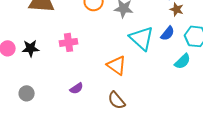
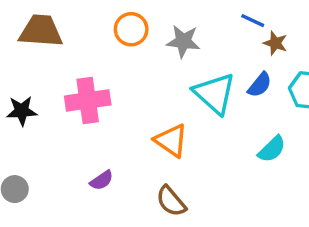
pink cross: (69, 42) -> (88, 100), size x1.4
cyan semicircle: (183, 61) -> (272, 149), moved

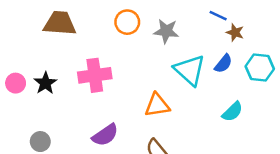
black star: (22, 111) -> (45, 83), turned -30
orange triangle: (171, 140) -> (157, 105), turned -44
purple semicircle: (102, 180) -> (105, 135), size x1.5

